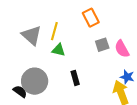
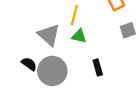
gray triangle: (31, 35) -> (49, 35), moved
black semicircle: (20, 91) -> (29, 64), moved

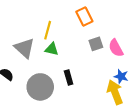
gray circle: (52, 71) -> (40, 87), moved

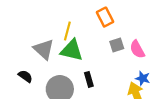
green triangle: (52, 49) -> (72, 50), size x1.6

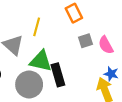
green triangle: (72, 50) -> (41, 61), moved
black rectangle: (89, 79) -> (58, 75), size x1.5

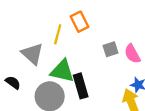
orange rectangle: (74, 13) -> (80, 22), moved

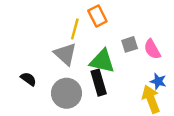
gray triangle: (32, 54) -> (65, 54), moved
green triangle: (62, 71) -> (102, 61), moved

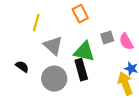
yellow line: (75, 29) -> (36, 23), moved

